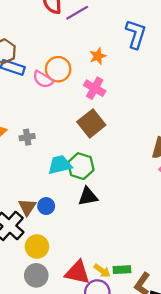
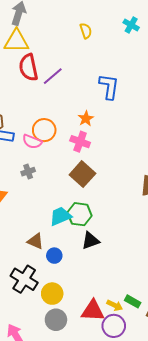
orange star: (98, 56) -> (86, 119), moved
gray cross: (27, 137) -> (28, 172), moved
brown triangle: (27, 207) -> (35, 241), moved, turned -30
green rectangle: (122, 270) -> (133, 301), turned 42

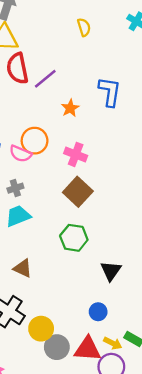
orange star: (86, 119) -> (70, 108), moved
cyan trapezoid: (60, 216) -> (18, 216), moved
black triangle: (90, 241) -> (111, 271), moved, turned -36
blue circle: (54, 256) -> (98, 312), moved
gray circle: (56, 320) -> (57, 347), moved

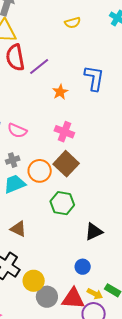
yellow semicircle: (84, 27) -> (73, 23), turned 91
orange circle: (35, 141) -> (40, 171), moved
black triangle: (111, 271) -> (94, 232), turned 30

